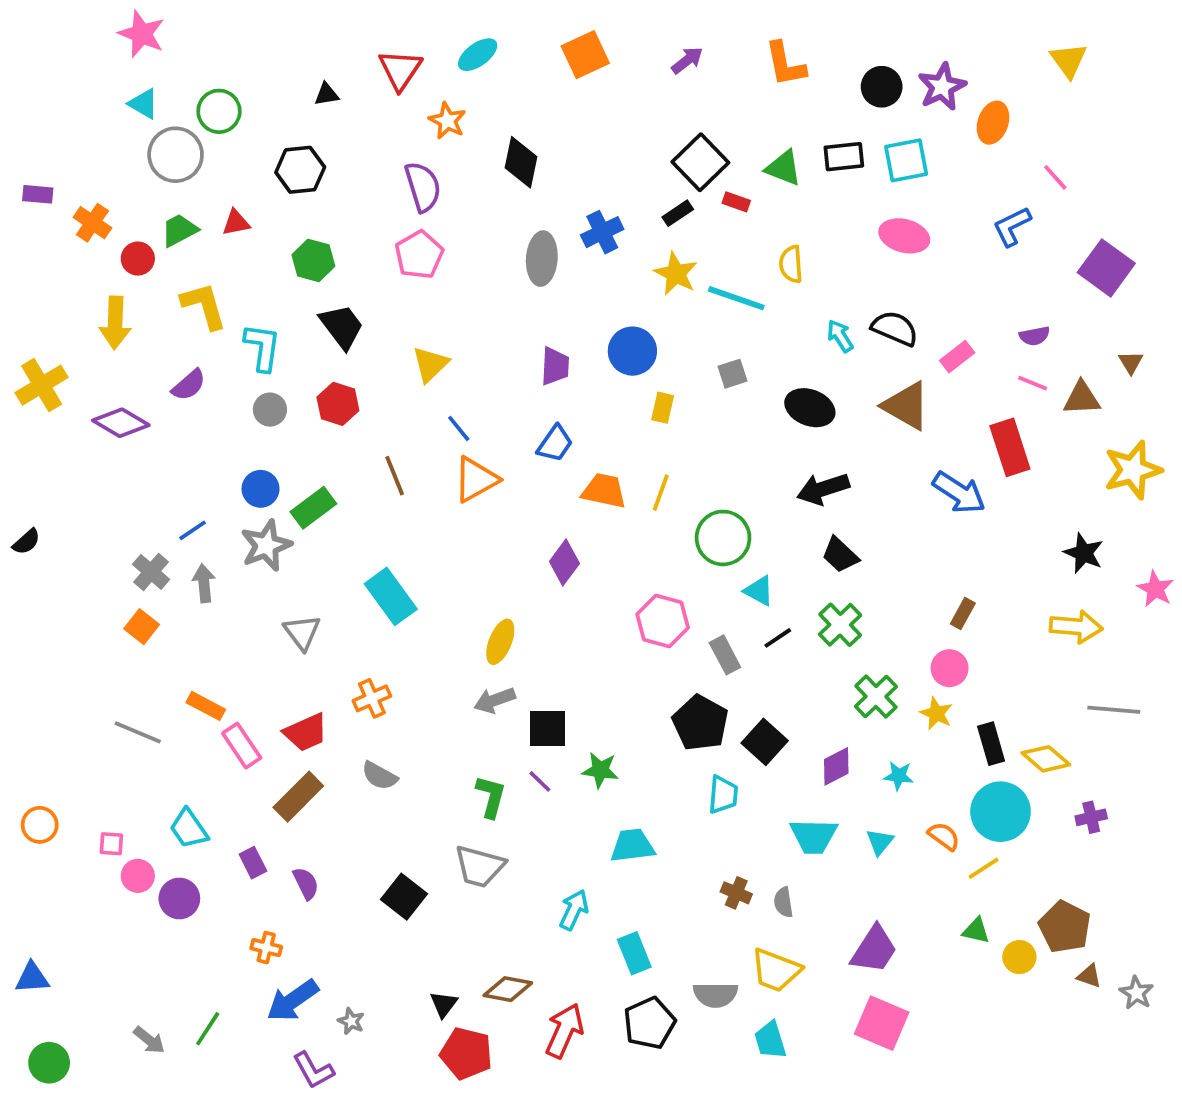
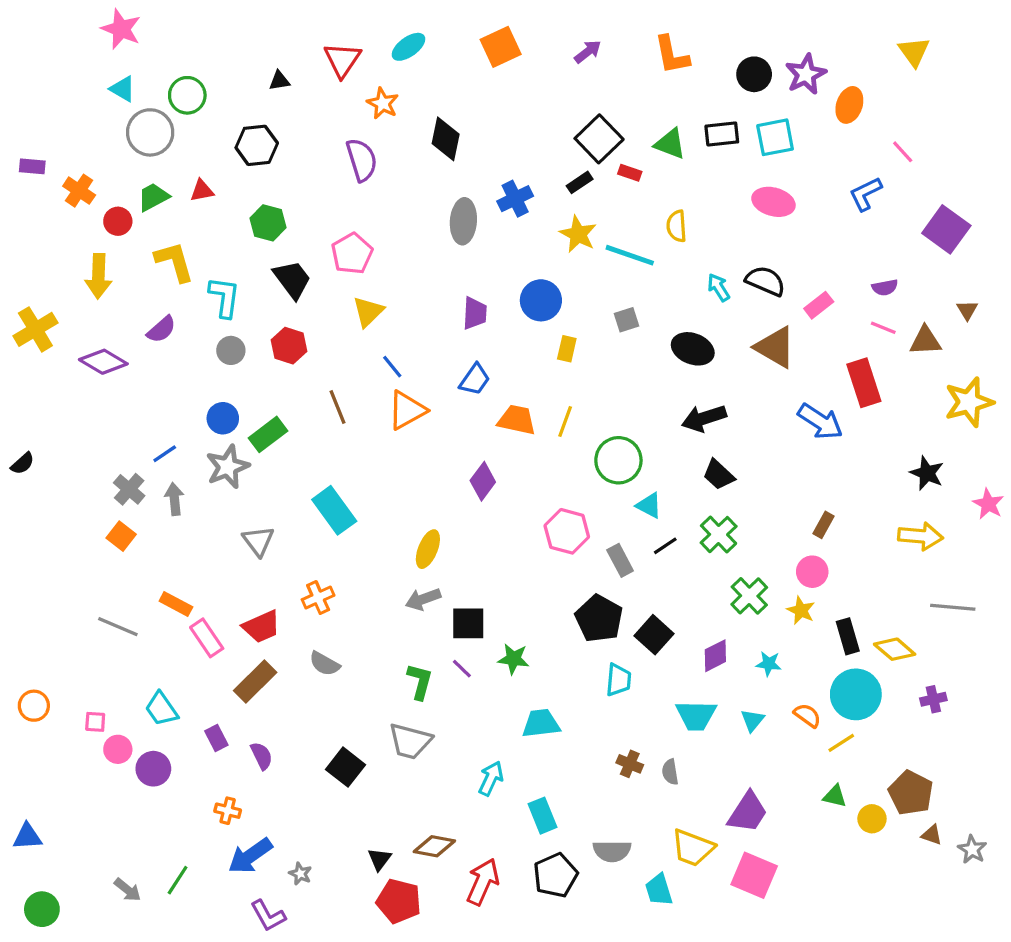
pink pentagon: (419, 255) -> (352, 254), moved
yellow trapezoid: (776, 970) -> (693, 848), moved

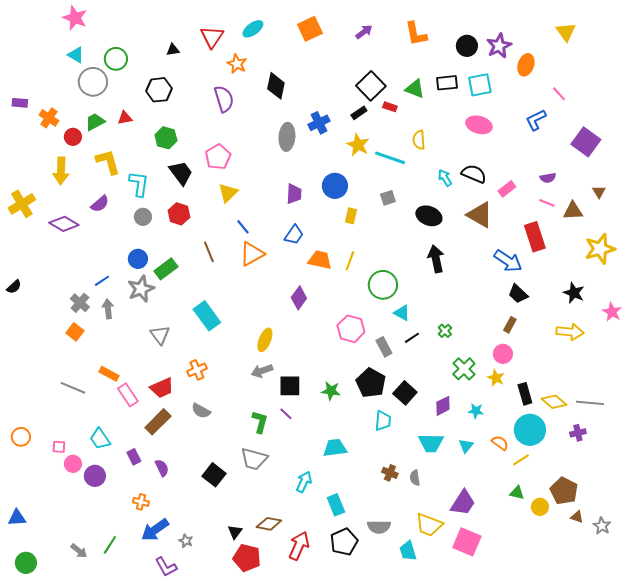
black arrow: (704, 418) -> (436, 259), turned 96
black trapezoid: (719, 475) -> (518, 294), moved
green cross: (719, 535) -> (445, 331), size x0.6
gray line: (953, 607) -> (590, 403), moved
green star: (513, 659) -> (331, 391), moved

